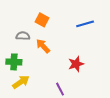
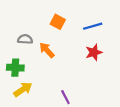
orange square: (42, 20) -> (58, 22), moved
red star: (76, 64) -> (94, 52), moved

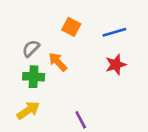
gray semicircle: (25, 39) -> (31, 48), turned -48
green cross: (15, 68) -> (34, 77), moved

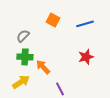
orange arrow: (58, 62) -> (43, 67), moved
red star: (116, 65) -> (86, 57), moved

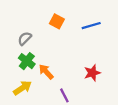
green cross: (25, 57) -> (27, 61), turned 35
red star: (86, 57) -> (92, 73), moved

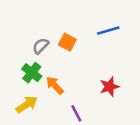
orange square: (57, 21) -> (67, 42), moved
gray semicircle: (25, 38) -> (41, 46), moved

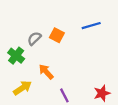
green cross: (32, 73) -> (16, 56), moved
red star: (109, 87) -> (102, 93), moved

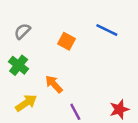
blue line: (91, 26) -> (107, 30), turned 42
gray semicircle: (34, 38) -> (22, 31), moved

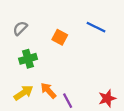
green cross: (19, 65) -> (28, 59), moved, turned 36
orange arrow: (54, 84) -> (48, 90), moved

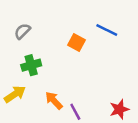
orange square: (60, 37) -> (77, 43), moved
yellow arrow: (24, 93) -> (15, 94), moved

